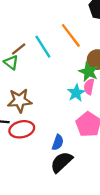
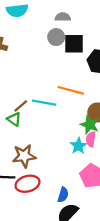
orange line: (71, 35) -> (71, 90), turned -35
cyan line: (43, 47) -> (44, 103), turned -45

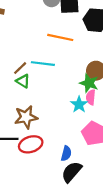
orange line: (71, 90) -> (60, 37), moved
green triangle: (14, 119) -> (23, 81), moved

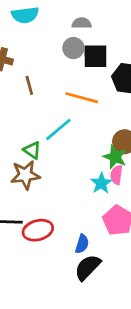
cyan line: (43, 64) -> (58, 129), turned -50
brown line: (20, 68) -> (29, 85), moved, turned -64
brown star: (26, 117) -> (25, 175), moved

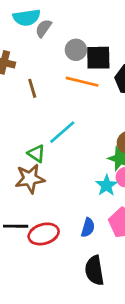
gray semicircle: (82, 23) -> (43, 28), moved, turned -54
orange line: (82, 98) -> (82, 82), moved
blue semicircle: (82, 244) -> (88, 227), moved
black semicircle: (88, 267) -> (94, 270), turned -52

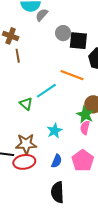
orange line: (82, 82) -> (72, 75), moved
brown line: (32, 88) -> (18, 56), moved
brown star: (30, 179) -> (26, 144), moved
cyan star: (107, 185) -> (55, 131), moved

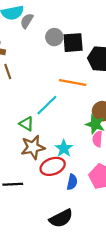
brown star: (26, 144) -> (33, 147), moved
red ellipse: (24, 162) -> (53, 166), moved
black semicircle: (58, 192) -> (61, 218), moved, turned -105

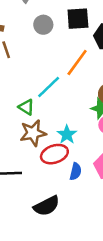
gray circle: (54, 37) -> (43, 25), moved
orange line: (73, 83) -> (77, 62), turned -65
black semicircle: (61, 218) -> (47, 206), moved

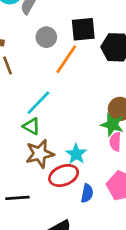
orange line: (77, 62) -> (66, 59), moved
cyan line: (49, 87) -> (38, 103), moved

